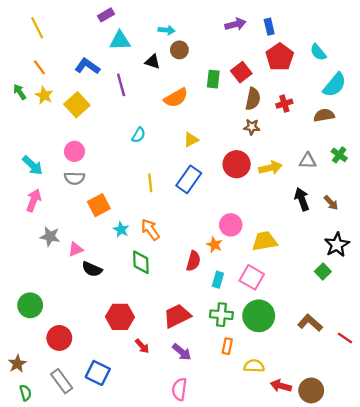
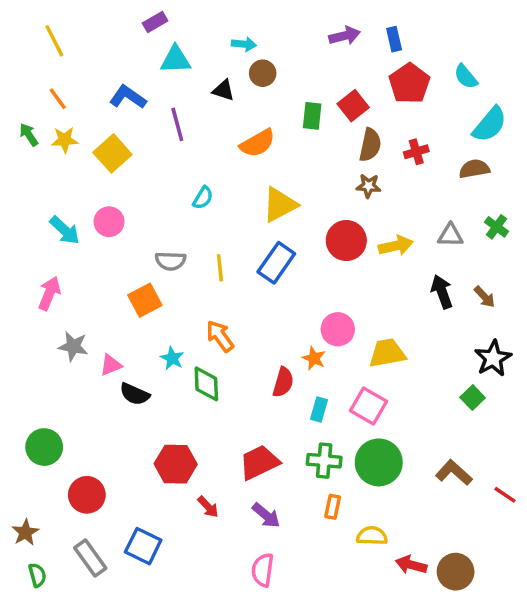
yellow star: (44, 95) -> (65, 140), turned -30
yellow triangle: (191, 140) -> (280, 205), size x1.6
cyan arrow: (32, 165) -> (65, 230), moved
gray semicircle: (74, 178) -> (170, 261), moved
cyan star: (121, 230) -> (172, 358), moved

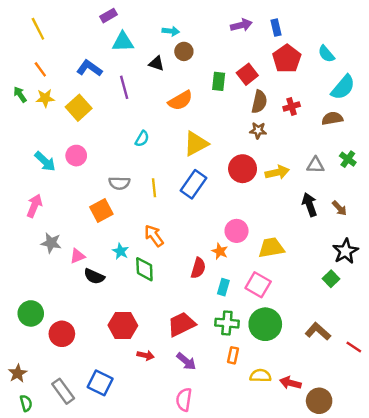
red circle: (87, 495) -> (62, 334), moved
red arrow: (208, 507) -> (146, 355), turned -35
red arrow: (411, 565) -> (290, 383), moved

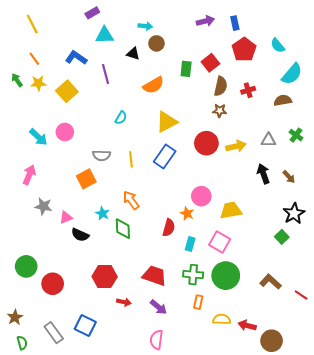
red trapezoid: (182, 324) -> (154, 276), turned 45

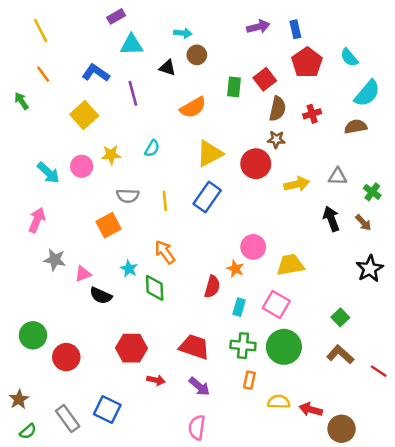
yellow star: (38, 83) -> (111, 155), moved
green cross: (296, 135) -> (372, 192), moved
red circle: (206, 143) -> (256, 164), moved
green square: (282, 237) -> (340, 317), moved
green semicircle: (22, 343) -> (28, 431), turned 64

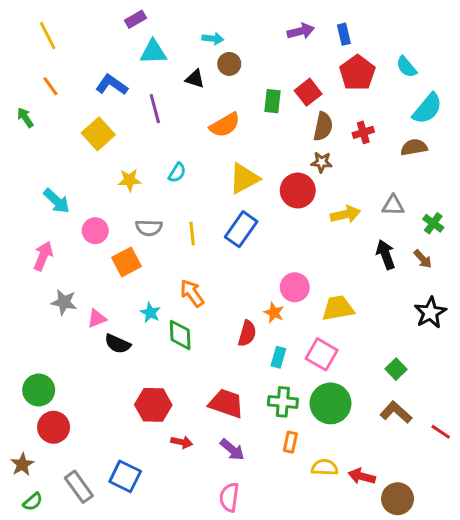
pink circle: (82, 166) -> (95, 231), moved
red circle: (66, 357) -> (54, 427), moved

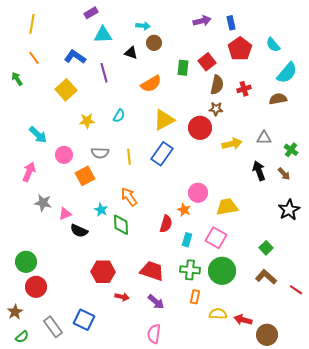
yellow line: (48, 36) -> (32, 24), turned 36

